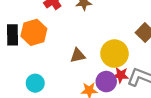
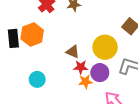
brown triangle: (78, 55) -> (73, 52), turned 40
red star: (121, 75) -> (81, 67), moved

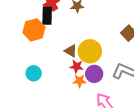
black rectangle: (13, 38) -> (47, 16), moved
yellow circle: (105, 47) -> (90, 51), moved

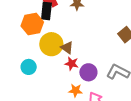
yellow circle: (90, 51) -> (51, 44), moved
orange star: (80, 81) -> (76, 90), moved

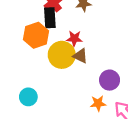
red star: (72, 64) -> (74, 38), moved
cyan circle: (29, 67) -> (28, 97), moved

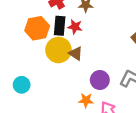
black rectangle: (50, 18) -> (60, 26), moved
red star: (74, 38) -> (75, 27), moved

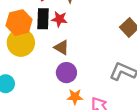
yellow circle: (59, 50) -> (21, 43), moved
purple circle: (100, 80) -> (66, 73), moved

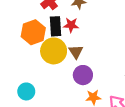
yellow circle: (21, 43) -> (54, 51), moved
brown triangle: (62, 47) -> (76, 52), turned 32

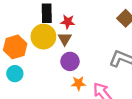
red star: (71, 25) -> (68, 22), moved
orange hexagon: (33, 32) -> (15, 47), moved

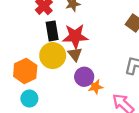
red star: (68, 22) -> (75, 36), size x1.6
orange star: (78, 83) -> (95, 87), moved

